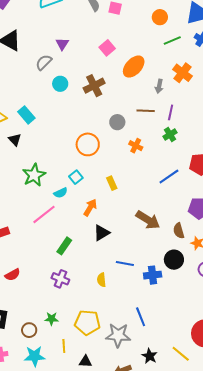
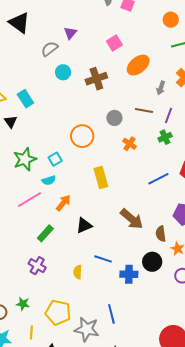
cyan square: (76, 177) -> (55, 159), moved
yellow rectangle: (112, 183) -> (101, 178), size x1.5
orange arrow: (90, 208) -> (63, 203), moved

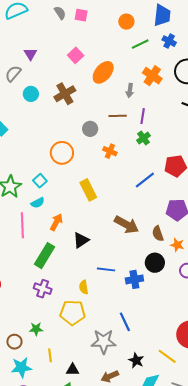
pink line: (29, 200) -> (22, 225), turned -50
green rectangle: (45, 233) -> (45, 256), size x1.4
yellow pentagon: (58, 312) -> (73, 313), moved

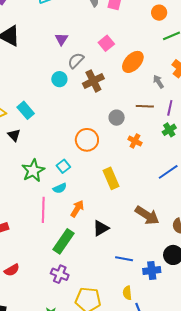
gray semicircle: (13, 74) -> (76, 61), moved
gray arrow: (130, 90) -> (158, 82), turned 136
yellow semicircle: (84, 287) -> (127, 293), moved

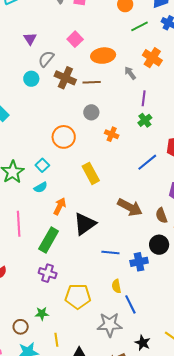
orange ellipse: (133, 62) -> (103, 56), turned 45
brown cross: (93, 81) -> (65, 78), turned -35
brown line: (145, 106) -> (92, 82), moved
pink line: (43, 210) -> (19, 224), moved
black triangle: (101, 228) -> (85, 224), size x1.4

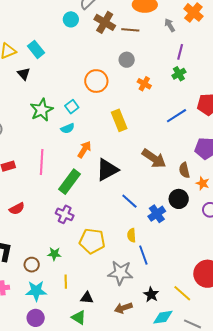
blue line: (110, 252) -> (129, 201), turned 30
blue cross: (139, 262) -> (157, 214), turned -30

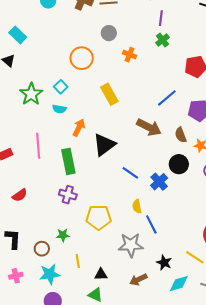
blue line: (176, 116) -> (167, 98), moved
cyan semicircle: (68, 128) -> (59, 109), turned 40
green rectangle: (70, 182) -> (68, 161), turned -40

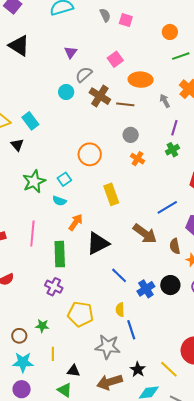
gray circle: (109, 33) -> (131, 135), moved
black circle: (179, 164) -> (170, 285), moved
brown arrow: (138, 280) -> (110, 382), size x1.4

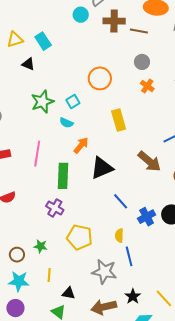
brown cross: (100, 96) -> (114, 21), turned -35
black triangle: (17, 145) -> (28, 64), turned -32

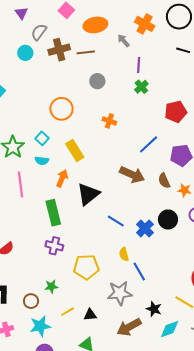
orange cross: (147, 86) -> (109, 121), moved
yellow rectangle: (119, 120) -> (75, 150), moved
pink line: (37, 154) -> (21, 184), moved
yellow line: (49, 275) -> (68, 312), turned 72
black triangle: (68, 293) -> (90, 315), moved

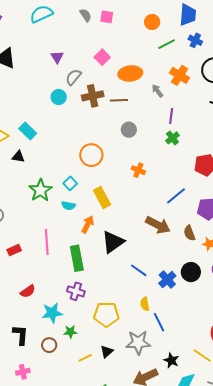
pink line: (21, 184) -> (47, 242), moved
black triangle: (90, 315) -> (107, 352), moved, turned -40
cyan star: (40, 326) -> (52, 313), moved

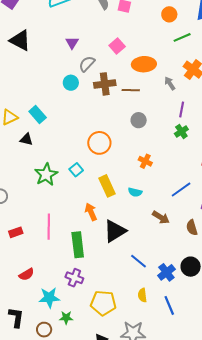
cyan semicircle: (68, 206) -> (135, 192), moved
orange arrow: (88, 224) -> (91, 212), turned -54
brown arrow: (158, 225) -> (161, 217), size x0.7
blue line: (159, 322) -> (169, 305), moved

